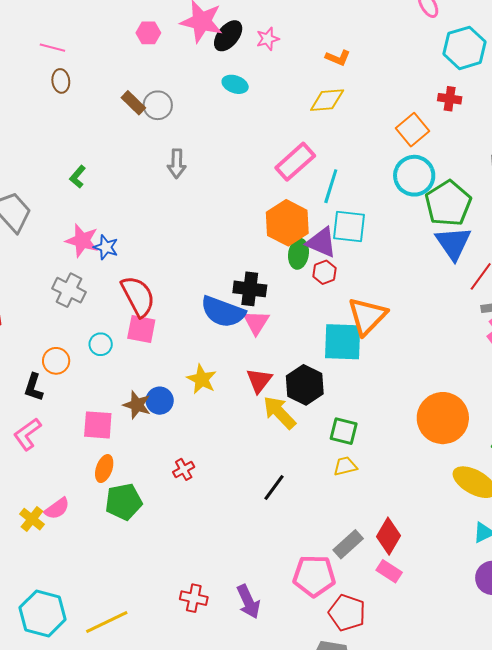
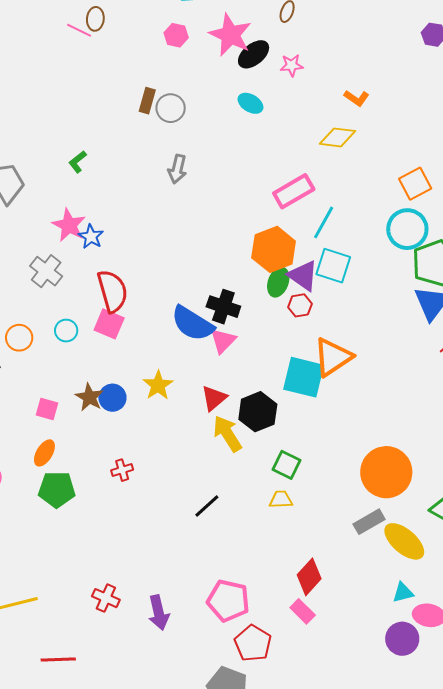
brown ellipse: (61, 81) -> (95, 19), moved
brown rectangle: (133, 103) -> (147, 101), turned 50
pink square: (98, 425) -> (47, 409), size x0.7
gray rectangle: (348, 544) -> (369, 522), moved

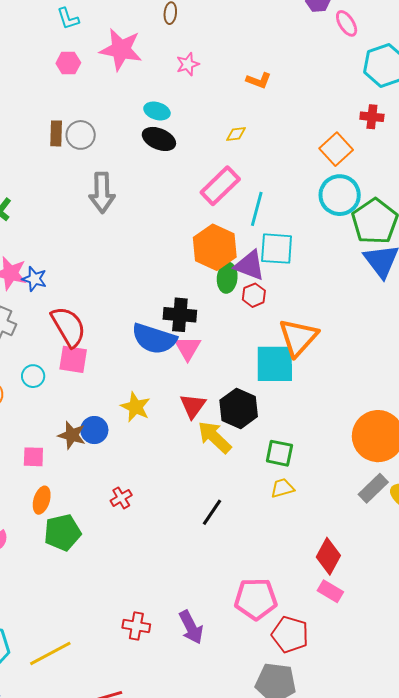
black ellipse: (254, 54) -> (159, 139), moved, turned 76
yellow diamond: (337, 137) -> (236, 134), moved, size x0.6
gray arrow: (177, 169) -> (102, 193), size x1.4

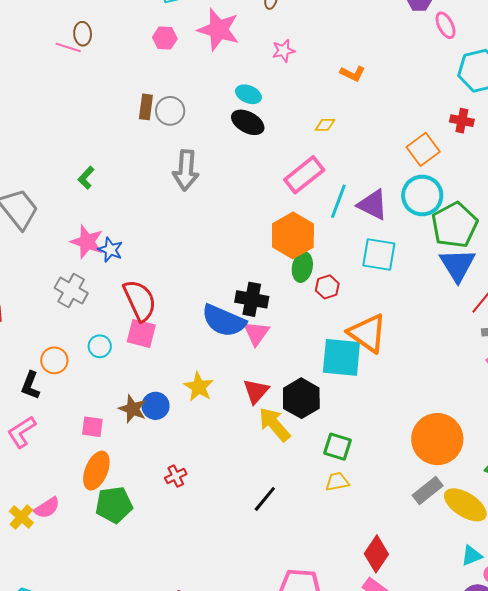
cyan square: (277, 249) -> (379, 255), moved
purple triangle: (250, 265) -> (373, 205), moved
orange triangle: (298, 337) -> (367, 333), turned -42
orange ellipse: (42, 500) -> (96, 471), size x1.4

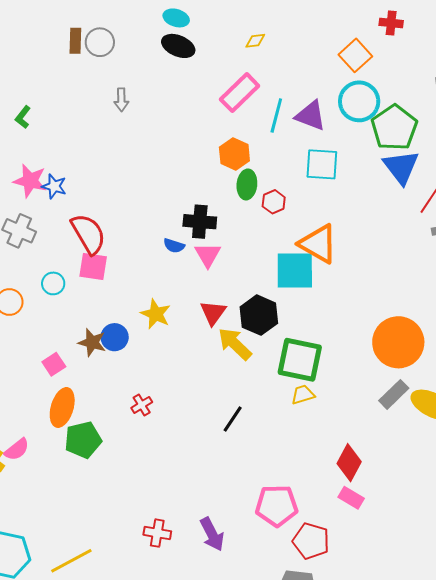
gray arrow: (186, 170) -> (121, 100), size x0.6
orange hexagon: (293, 235) -> (234, 154), size x0.7
blue semicircle: (224, 321) -> (174, 246), size x0.5
pink square: (92, 427) -> (54, 364), turned -35
green square: (338, 447) -> (300, 360), size x1.6

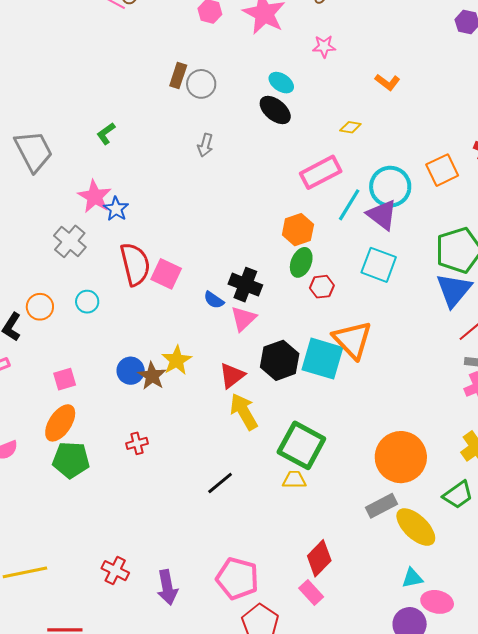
cyan circle: (359, 101) -> (390, 187), moved
pink square: (93, 267) -> (166, 274), moved
black hexagon: (259, 315) -> (280, 360), moved
brown star: (92, 342) -> (152, 376), moved

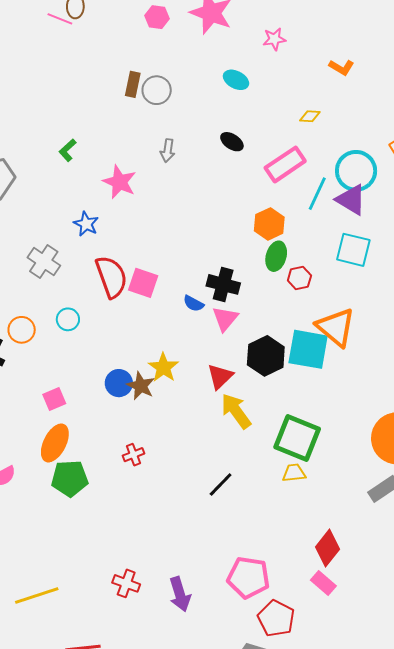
black ellipse: (275, 110) -> (232, 142), moved, size x0.7
pink star: (95, 197) -> (120, 182), moved

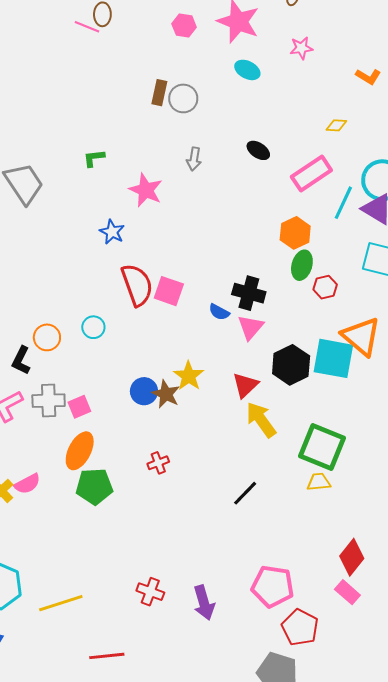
cyan ellipse: (236, 80) -> (247, 70), moved
green L-shape: (68, 150) -> (94, 158), turned 35
gray cross: (44, 262) -> (49, 401), moved, turned -36

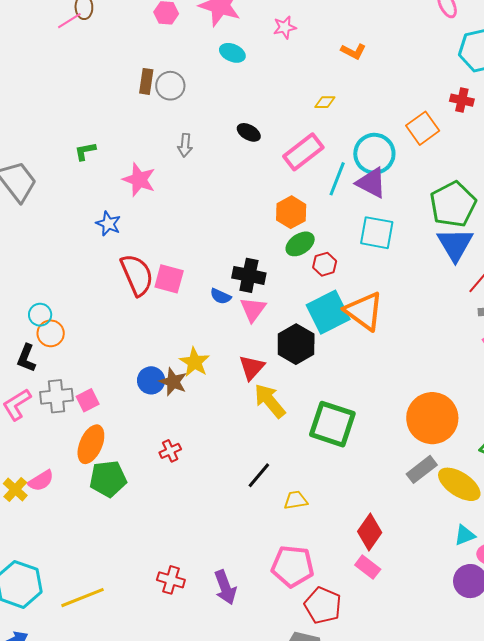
pink line: (87, 27) -> (69, 21), turned -50
green ellipse: (302, 265) -> (300, 244), turned 44
cyan circle: (93, 327) -> (40, 315), moved
cyan square: (333, 358) -> (328, 312), moved, turned -33
yellow trapezoid: (319, 482) -> (296, 500), moved

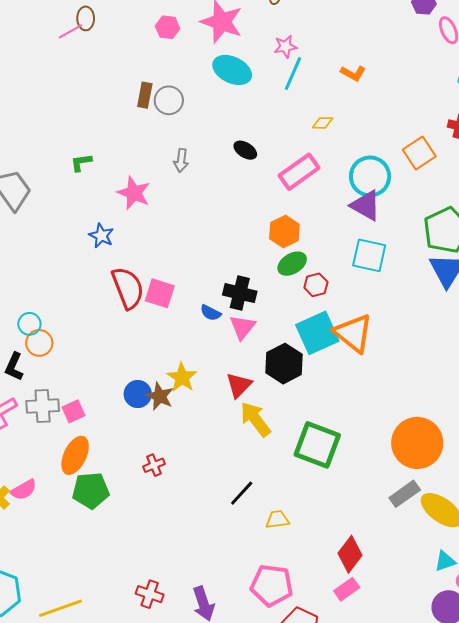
cyan ellipse: (232, 53) -> (232, 70), size x1.5
cyan line: (337, 179) -> (293, 74), moved
pink rectangle: (368, 567) -> (347, 589), turned -75

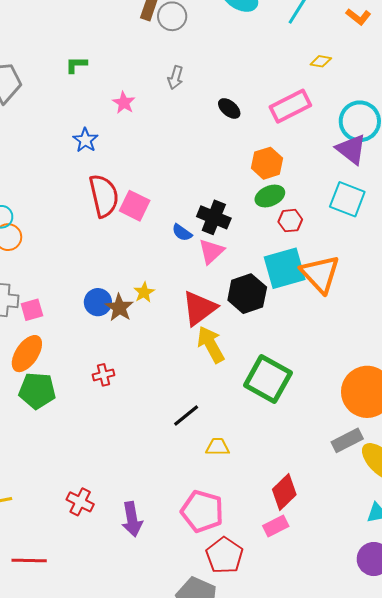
black ellipse: (245, 150) -> (229, 108), moved
pink star: (134, 193) -> (124, 103), size x0.7
yellow star: (182, 377) -> (144, 292), size x0.7
red triangle: (239, 385) -> (199, 308), size x1.4

